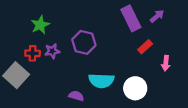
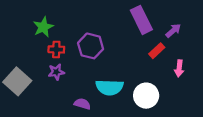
purple arrow: (157, 16) -> (173, 31), moved
purple star: (52, 51) -> (56, 72), moved
red cross: (33, 53) -> (56, 49), moved

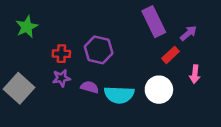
green star: (43, 27) -> (27, 27), moved
white circle: (146, 96) -> (159, 90), moved
purple semicircle: (82, 104) -> (90, 87), moved

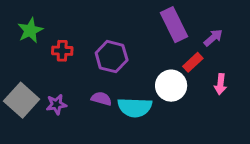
red cross: (61, 54) -> (62, 51), moved
purple star: (61, 78) -> (56, 104), moved
white circle: (159, 90) -> (171, 86), moved

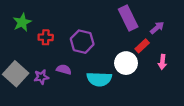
purple semicircle: (101, 99) -> (64, 69), moved

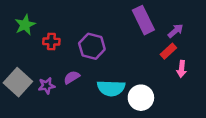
red rectangle: (142, 46) -> (168, 51), moved
white circle: (126, 63) -> (141, 98), moved
purple semicircle: (64, 69) -> (72, 77), turned -48

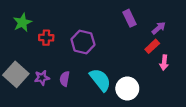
purple rectangle: (143, 20) -> (129, 18), size x0.7
purple semicircle: (72, 77) -> (65, 79), moved, turned -48
cyan semicircle: (111, 88) -> (100, 80), turned -130

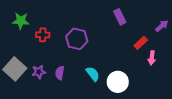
green star: (22, 23) -> (21, 21), turned 30
purple arrow: (159, 28) -> (162, 26), moved
cyan semicircle: (100, 80) -> (93, 74), size x0.7

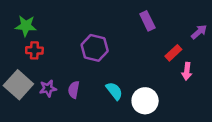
red cross: (43, 35) -> (34, 50), moved

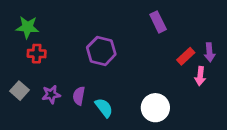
purple arrow: (199, 32) -> (209, 52), moved, turned 126
gray square: (18, 85) -> (19, 91), size x0.6
cyan semicircle: (114, 91) -> (104, 108), moved

